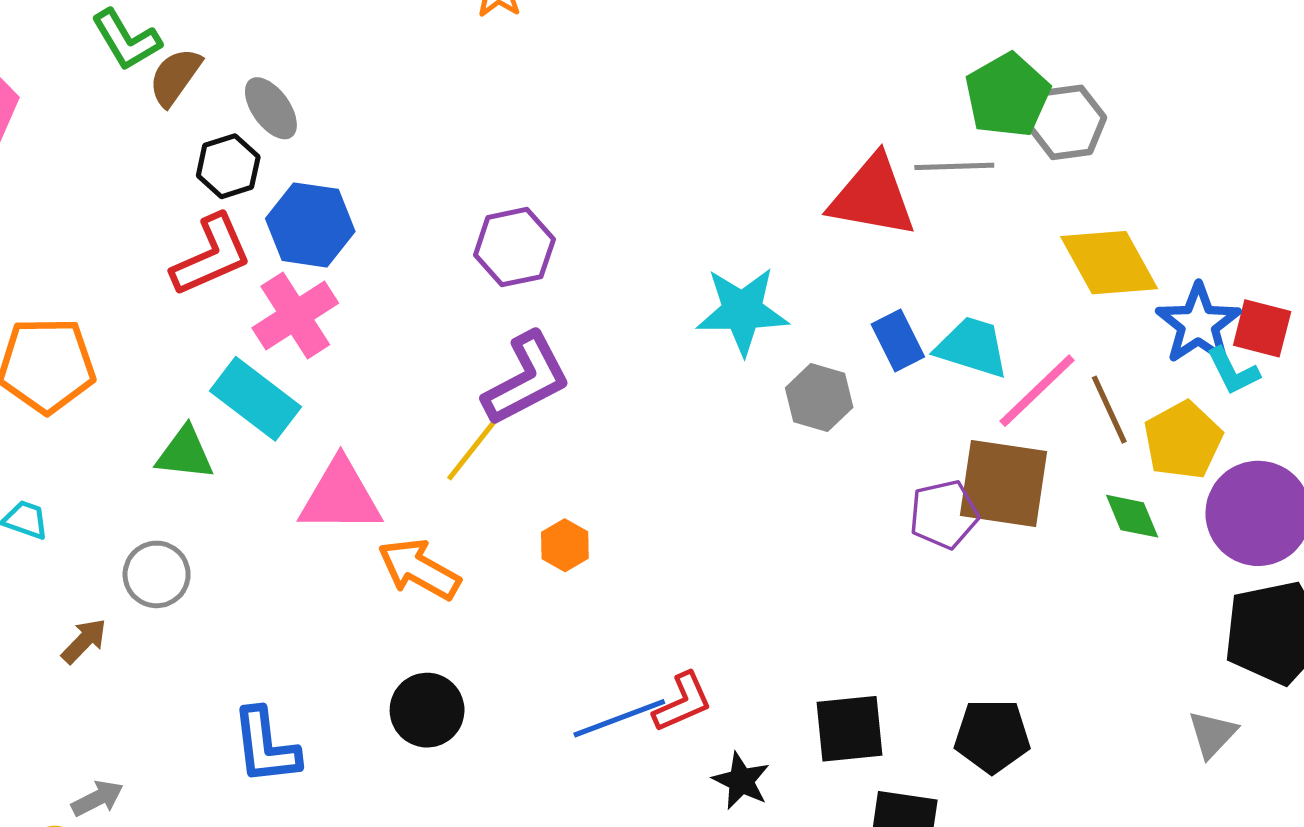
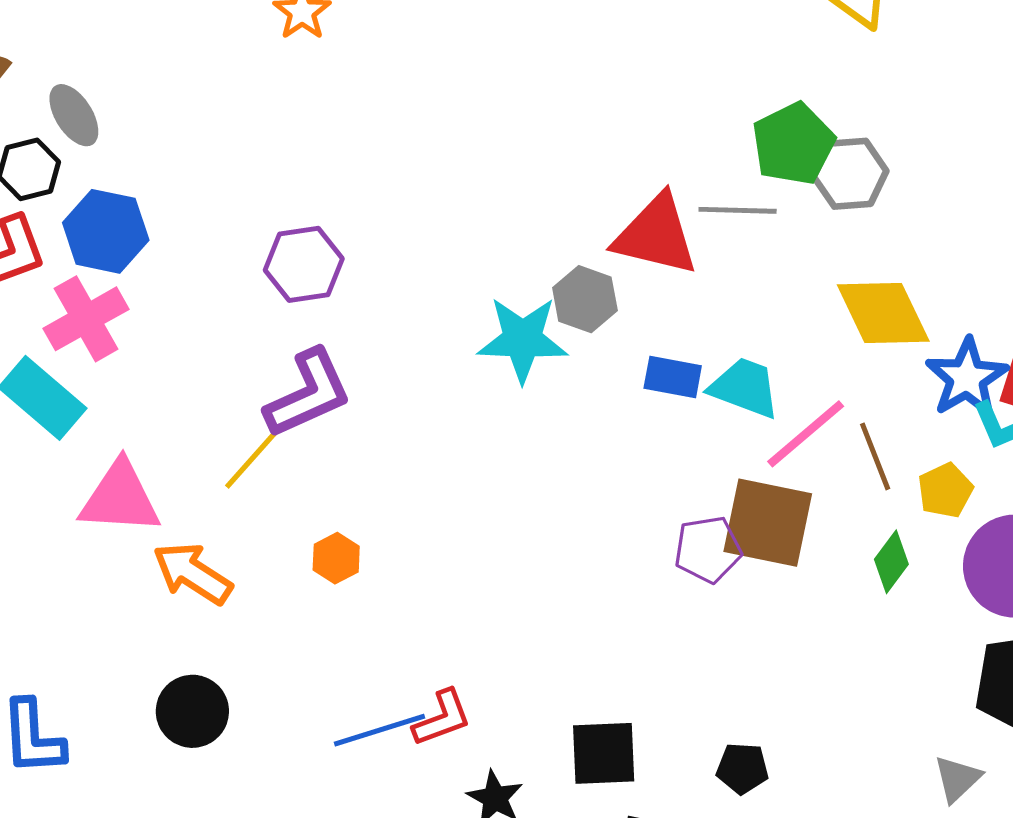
blue rectangle: (898, 340) -> (673, 377), turned -56
gray hexagon: (819, 398) -> (585, 299), moved
yellow pentagon: (1183, 440) -> (945, 490), size x0.7
green diamond: (1132, 516) -> (891, 562), turned 56
black pentagon: (992, 736) -> (742, 768), size x0.7

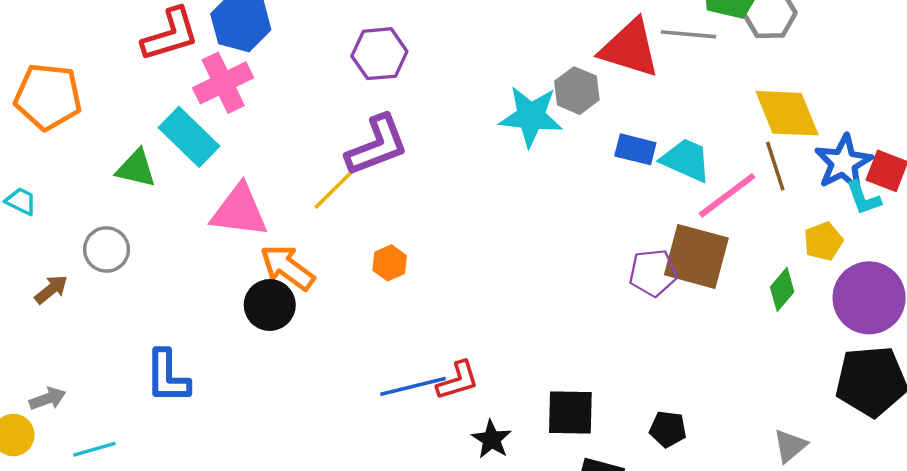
brown line: (875, 456) -> (775, 166), moved
black circle: (192, 711) -> (270, 305), moved
gray triangle: (957, 779) -> (790, 446), moved

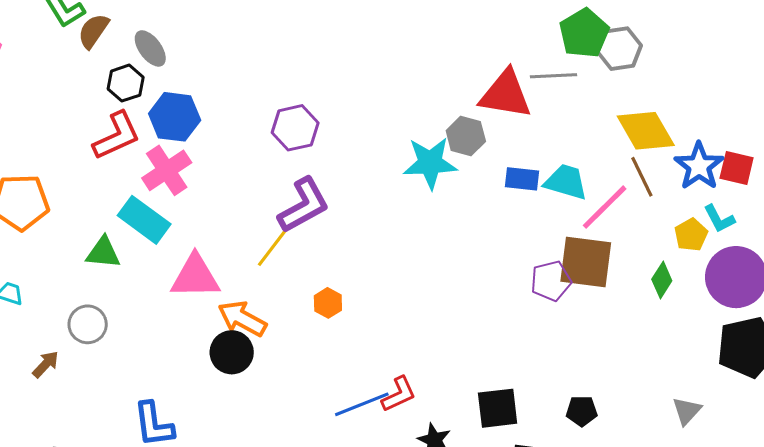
cyan L-shape: (863, 198) -> (719, 219), moved

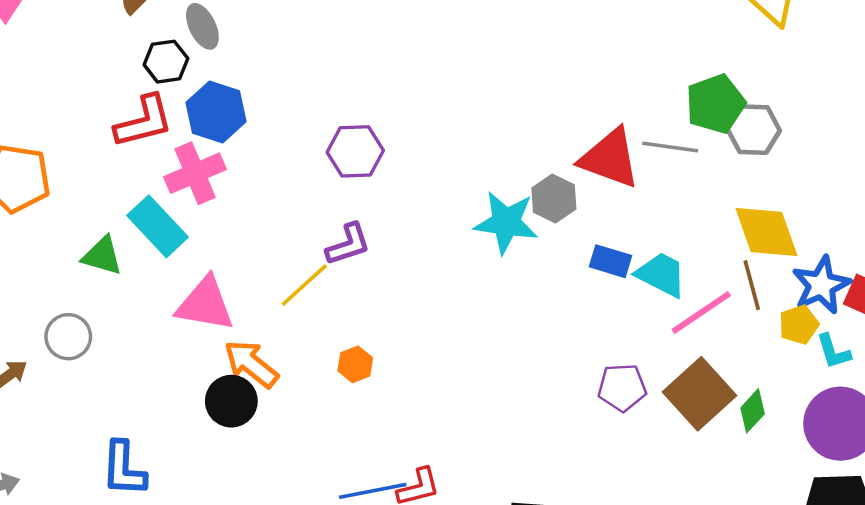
purple L-shape: (304, 205) -> (348, 244), size x0.7
yellow pentagon: (691, 235) -> (799, 325), moved
brown square: (586, 262) -> (700, 394), moved, turned 30

